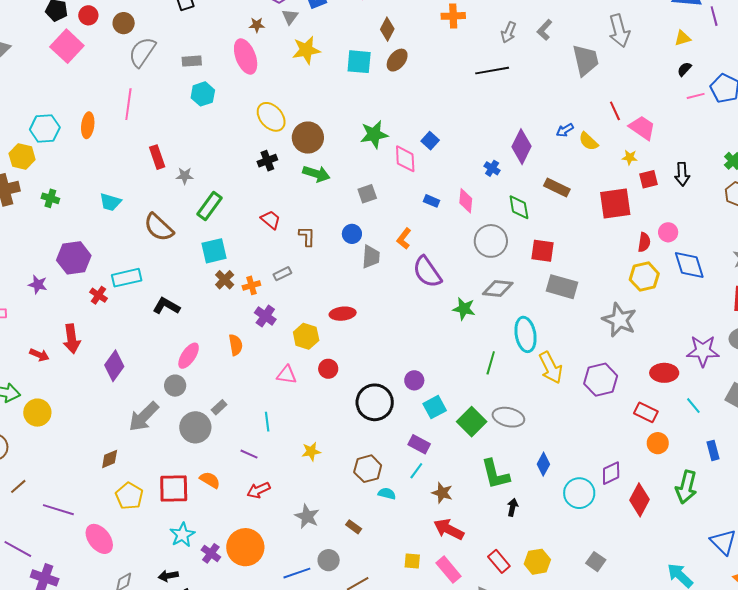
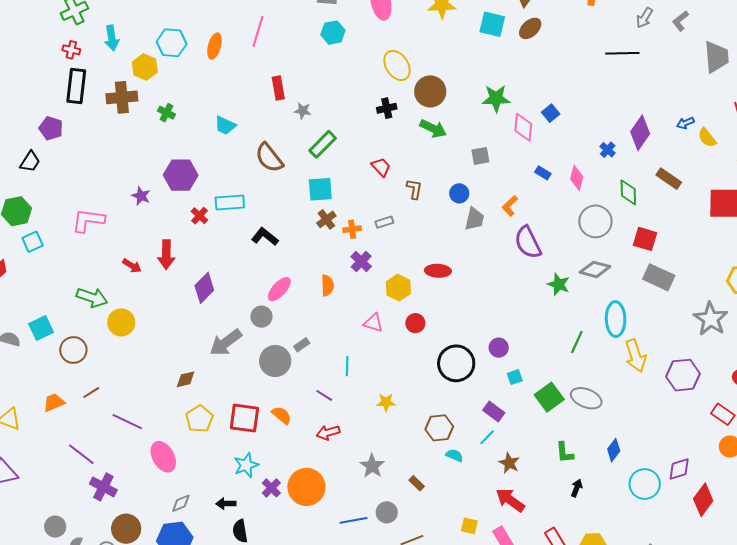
cyan square: (435, 407) -> (515, 377), size x0.7
green L-shape: (495, 474) -> (565, 453), size x0.7

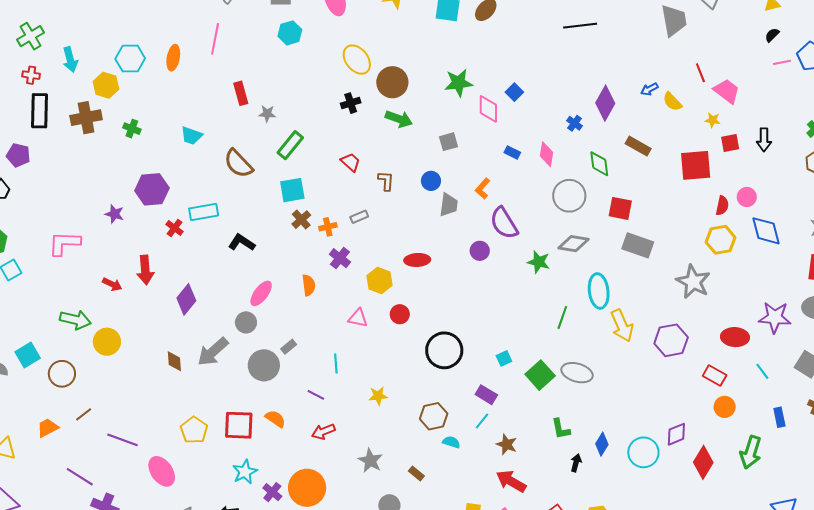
purple circle: (499, 348) -> (480, 251), moved
brown diamond: (186, 379) -> (174, 361), moved, turned -75
blue diamond: (614, 450) -> (602, 444), moved

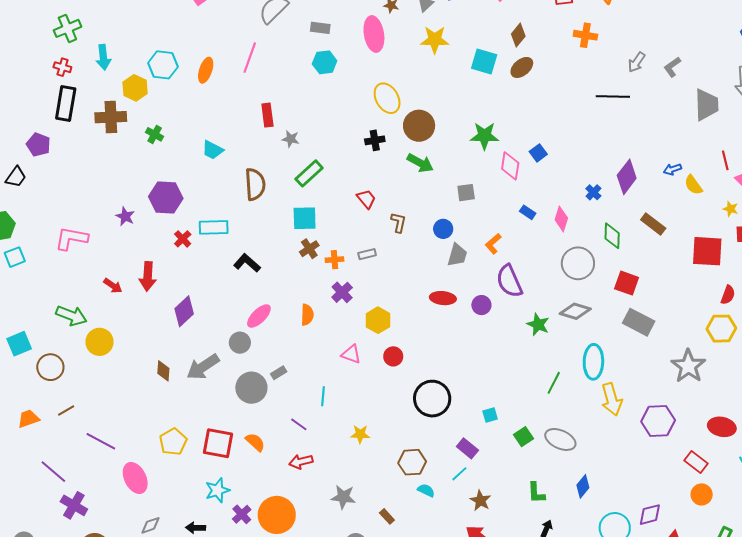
brown semicircle: (238, 164) -> (255, 184), turned -148
red ellipse: (417, 260) -> (443, 298), moved
green square: (540, 375) -> (523, 437), size x0.7
blue diamond: (602, 444) -> (583, 486), moved
gray star: (370, 461) -> (343, 497), turned -30

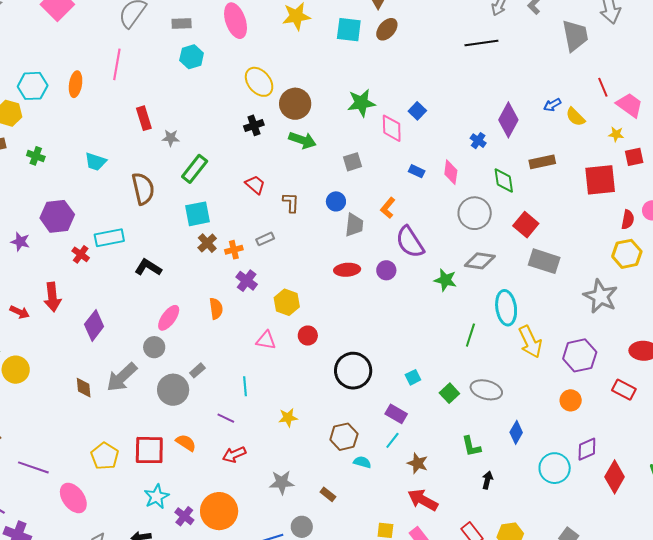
brown rectangle: (653, 224) -> (542, 162), turned -40
red square: (627, 283) -> (526, 225), turned 30
orange circle: (702, 494) -> (571, 400), moved

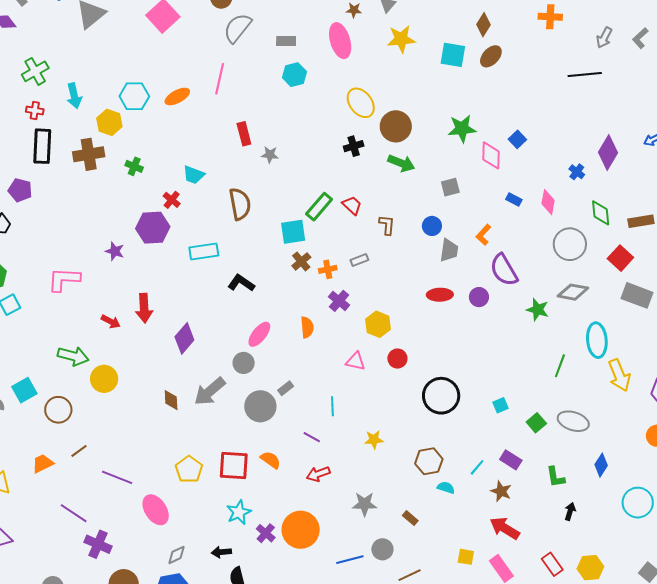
orange ellipse: (76, 84) -> (177, 96), turned 50
brown rectangle: (542, 162) -> (641, 221), moved
green rectangle: (195, 169) -> (319, 207), moved
red cross: (81, 254) -> (172, 200), moved
purple rectangle: (396, 414) -> (511, 460), moved

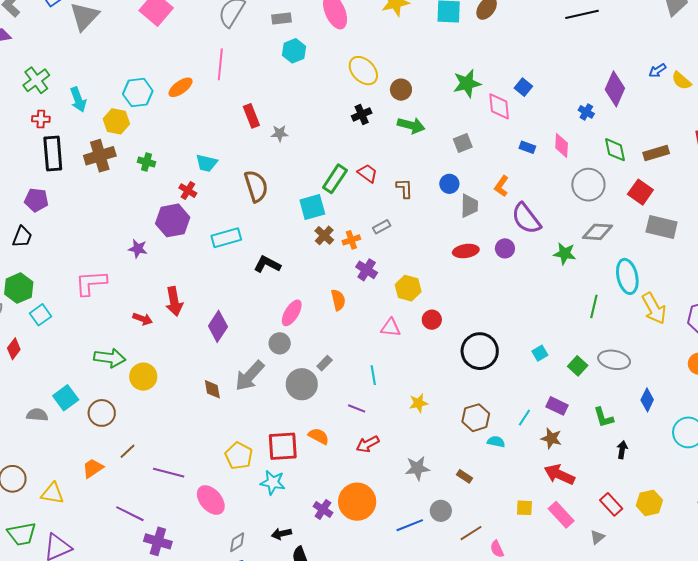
brown circle: (396, 126) -> (401, 90), size x0.7
cyan star: (239, 512) -> (273, 482), moved, turned -30

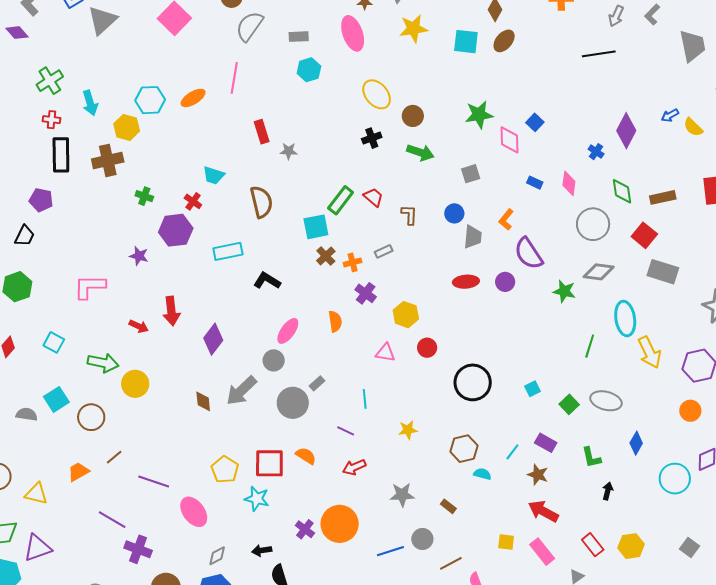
green cross: (147, 162) -> (144, 196), moved
cyan square: (41, 315) -> (54, 342), moved, turned -30

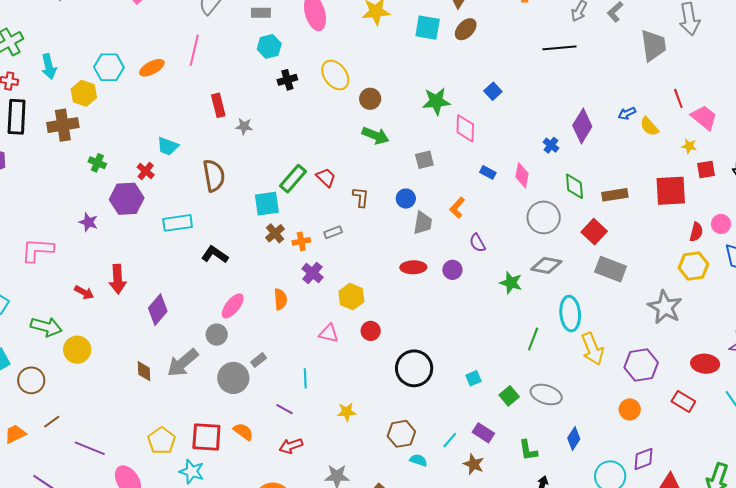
blue square: (535, 122) -> (493, 91), moved
black cross: (372, 138) -> (287, 80), moved
purple semicircle: (529, 254) -> (478, 243), size x0.6

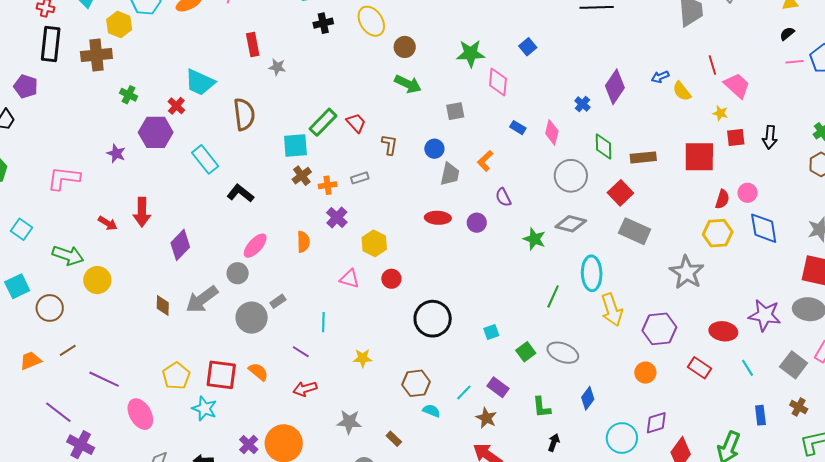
cyan trapezoid: (168, 146) -> (200, 82), size x1.4
cyan rectangle: (178, 223) -> (205, 159), turned 56

